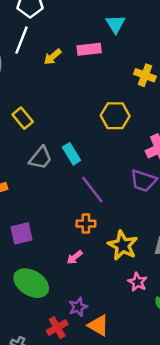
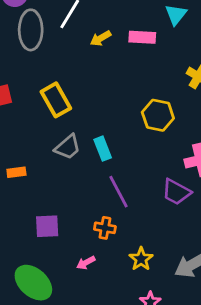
yellow rectangle: (23, 118) -> (56, 100), size x1.4
purple square: (22, 233) -> (47, 226), moved
yellow star: (123, 245) -> (141, 259), size x0.7

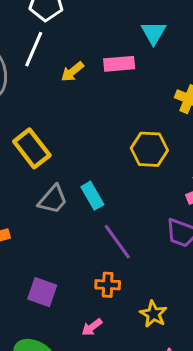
purple square: (47, 226) -> (42, 292), turned 30

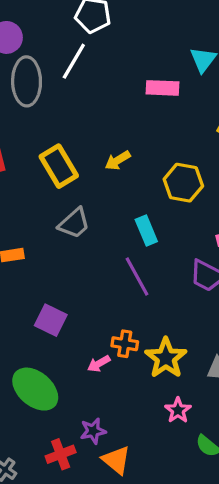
yellow arrow: (72, 72) -> (118, 161), moved
cyan rectangle: (92, 196) -> (146, 231), moved
orange cross: (108, 285) -> (125, 344), moved
yellow star: (153, 314) -> (166, 358), size x1.4

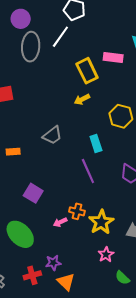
yellow rectangle: (59, 166) -> (87, 71), moved

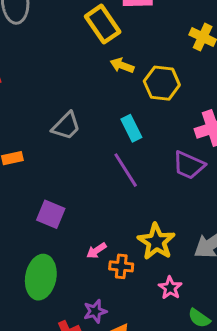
yellow arrow: (82, 99) -> (122, 65), moved, turned 56
orange cross: (77, 211) -> (121, 266), moved
green ellipse: (20, 234) -> (41, 277), turned 64

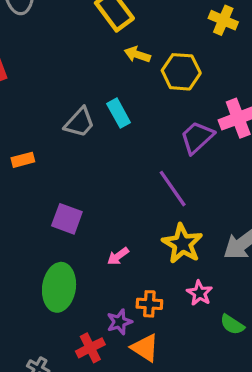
cyan rectangle: (131, 128) -> (119, 113), moved
purple trapezoid: (189, 165) -> (197, 137), moved, turned 116
purple line: (126, 170) -> (173, 189), moved
orange cross: (121, 266) -> (149, 304), moved

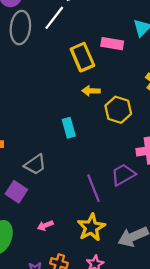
yellow arrow: (137, 55) -> (91, 91), turned -30
gray trapezoid: (80, 123) -> (35, 165), moved
purple trapezoid: (197, 137) -> (123, 175), moved

